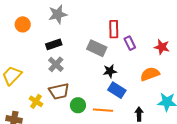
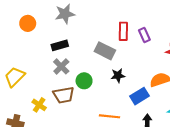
purple rectangle: (130, 43) -> (144, 35), moved
blue rectangle: (117, 90) -> (140, 96), moved, turned -66
green circle: (78, 105) -> (84, 81), moved

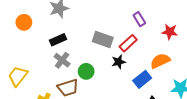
red rectangle: (123, 31) -> (128, 43), moved, turned 54

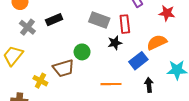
red rectangle: (128, 43) -> (125, 24), turned -54
gray cross: (62, 60) -> (27, 27), moved

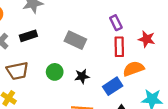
red rectangle: (125, 24) -> (119, 47), moved
black star: (115, 43) -> (82, 76), moved
brown trapezoid: (63, 68) -> (17, 71), moved

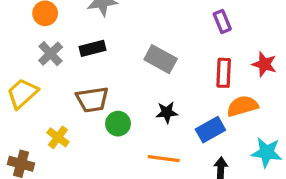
purple rectangle: (116, 23) -> (222, 22), moved
brown trapezoid: (17, 71) -> (92, 100), moved
green circle: (55, 72) -> (118, 124), moved

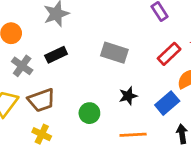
red rectangle: (224, 73) -> (169, 54), turned 55
brown trapezoid: (92, 100) -> (41, 100), moved

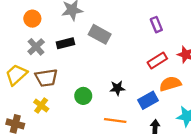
gray rectangle: (114, 53) -> (100, 34), moved

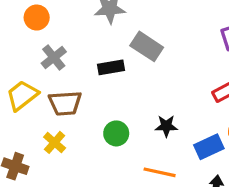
orange circle: (32, 19) -> (37, 18), moved
black rectangle: (65, 43) -> (111, 67), moved

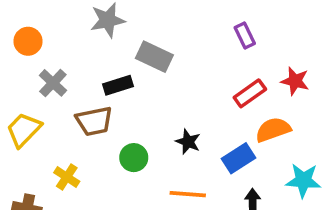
brown trapezoid: (65, 103) -> (94, 121), moved
black star: (166, 126) -> (188, 142), turned 30

